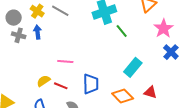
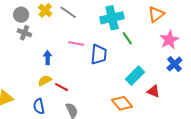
blue arrow: (37, 32) -> (48, 58), moved
pink line: (65, 61) -> (76, 44), moved
blue trapezoid: (91, 84) -> (99, 54), moved
red triangle: (150, 92) -> (153, 91), moved

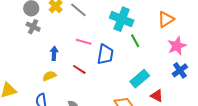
cyan cross: (112, 18) -> (122, 19), turned 30
red line: (62, 87) -> (79, 69), moved

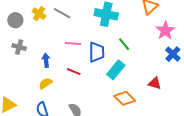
gray cross: (33, 27) -> (19, 47), moved
green line: (135, 41) -> (124, 44), moved
cyan rectangle: (140, 79) -> (116, 70), moved

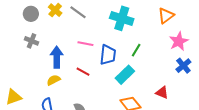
green line: (124, 44) -> (136, 50), turned 64
blue arrow: (46, 60) -> (57, 57), size x1.5

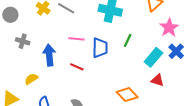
gray circle: (31, 14) -> (10, 15), moved
cyan rectangle: (125, 75) -> (153, 57), moved
yellow semicircle: (54, 80) -> (31, 79), moved

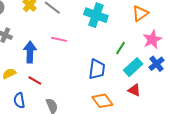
green line: (128, 40) -> (121, 48), moved
blue trapezoid: (100, 48) -> (97, 69), moved
red line: (77, 67) -> (35, 81), moved

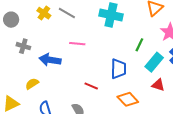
blue arrow: (30, 52) -> (50, 60), turned -75
red line: (35, 81) -> (91, 86), moved

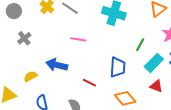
gray cross: (23, 46) -> (24, 38), turned 32
blue arrow: (50, 60) -> (57, 65), moved

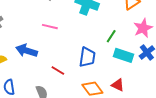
cyan rectangle: (154, 63) -> (124, 55), turned 60
red triangle: (156, 86) -> (118, 85), moved

